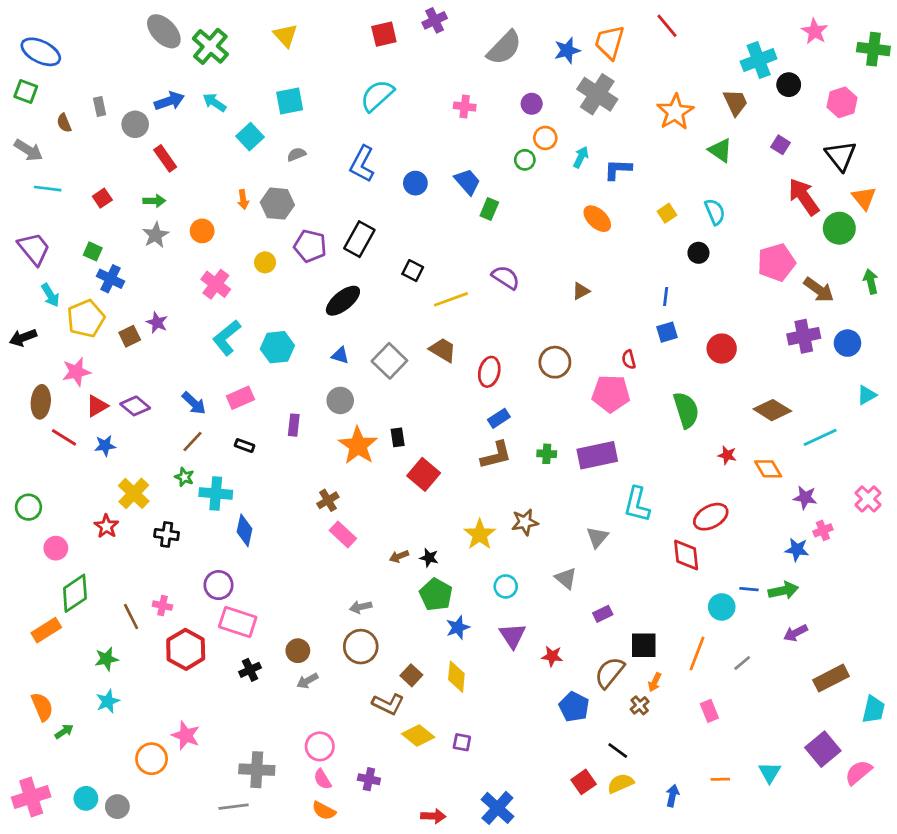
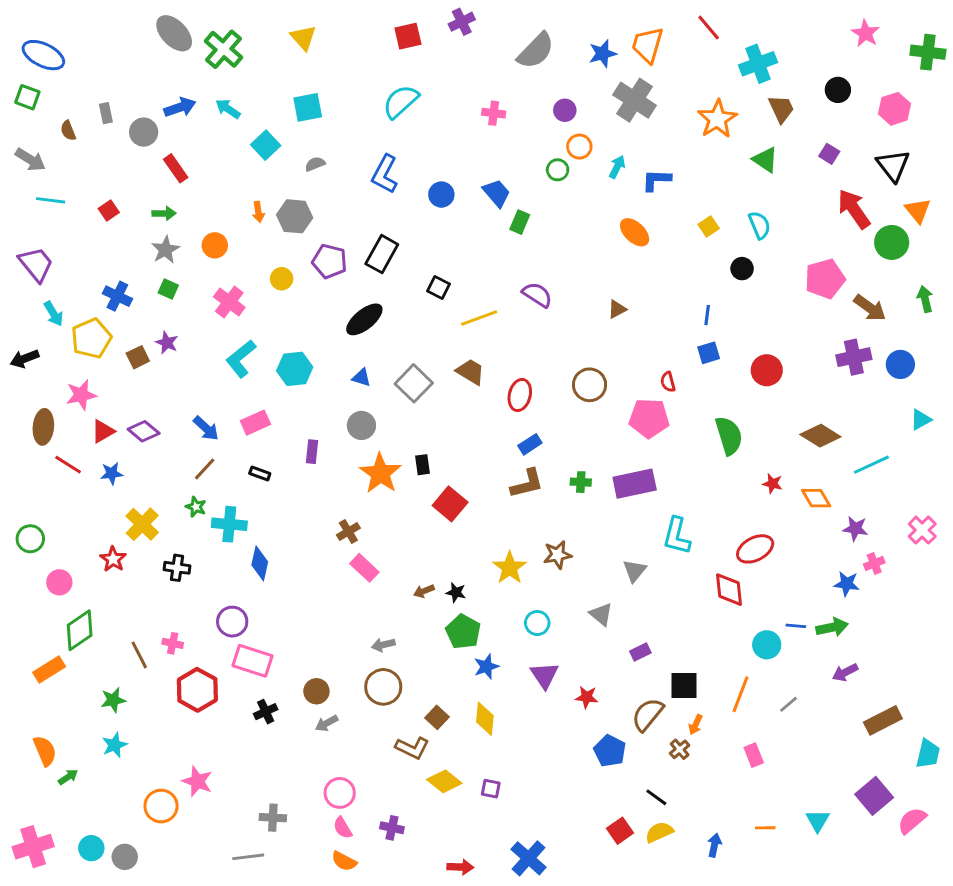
cyan cross: (759, 60) -> (758, 64), moved
green square: (93, 251) -> (168, 289), moved
gray cross: (257, 770) -> (273, 818), size x0.7

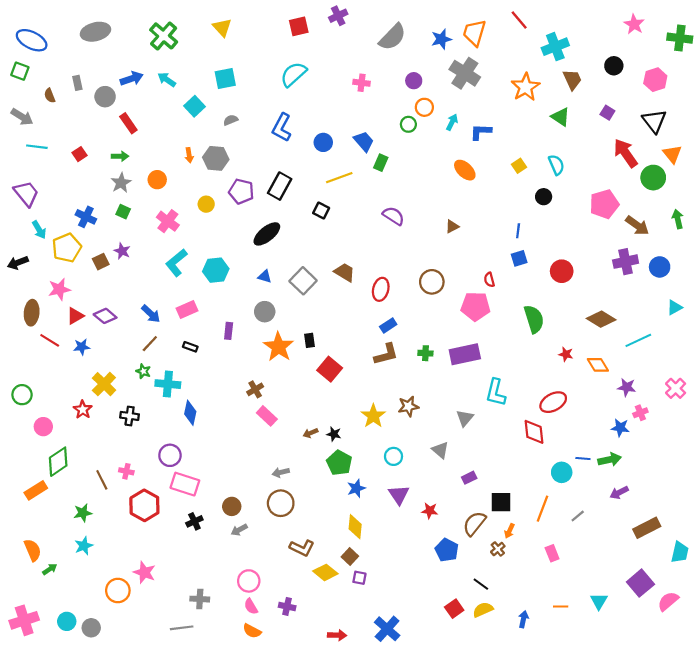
gray ellipse: (174, 33) -> (95, 32), moved, turned -60
yellow line: (479, 318) -> (339, 178), moved
brown square: (437, 717) -> (350, 556), moved

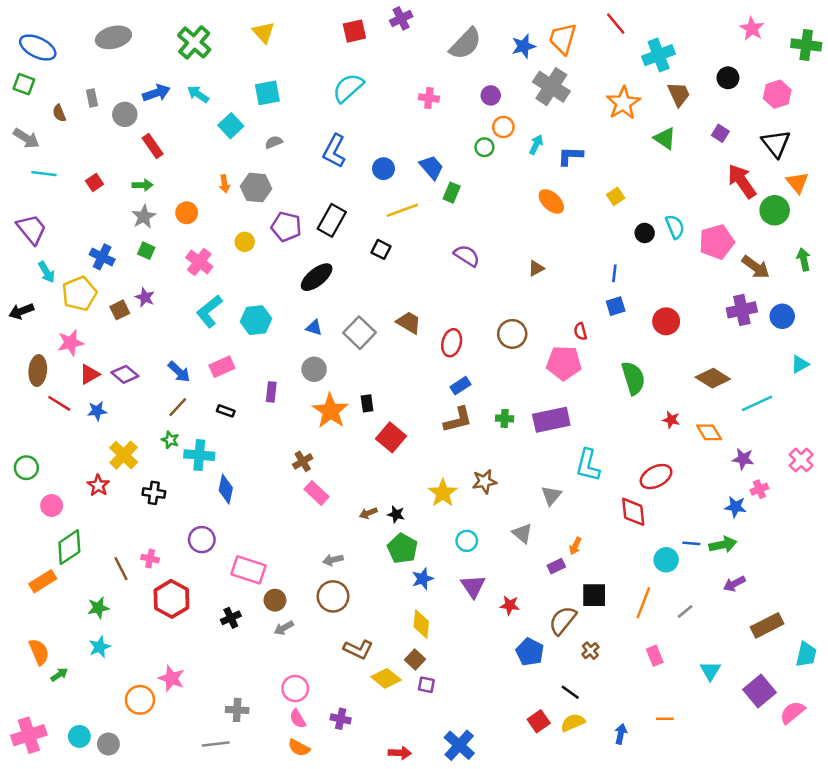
cyan semicircle: (556, 165) -> (675, 227), moved
pink rectangle: (185, 484) -> (248, 570), moved
orange arrow: (510, 531) -> (575, 546), moved
cyan triangle: (599, 601) -> (710, 671), moved

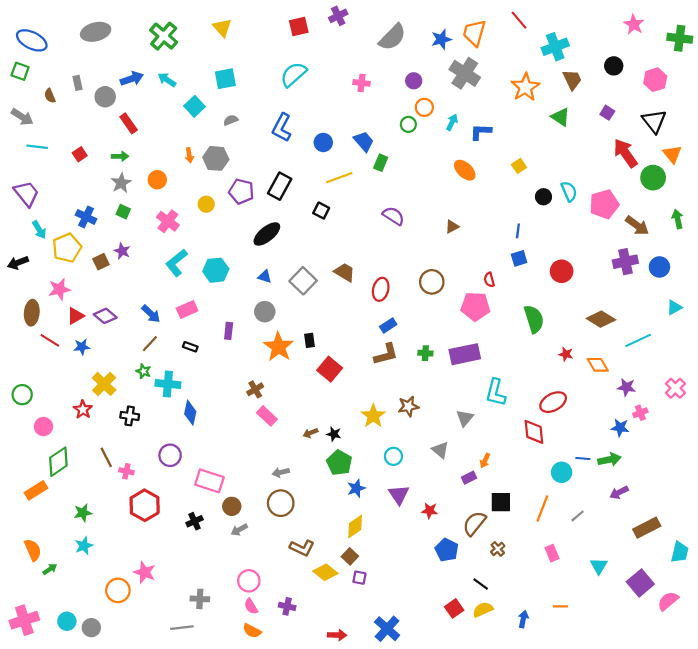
brown line: (121, 569) -> (106, 457), moved
yellow diamond: (421, 624) -> (355, 527), turned 50

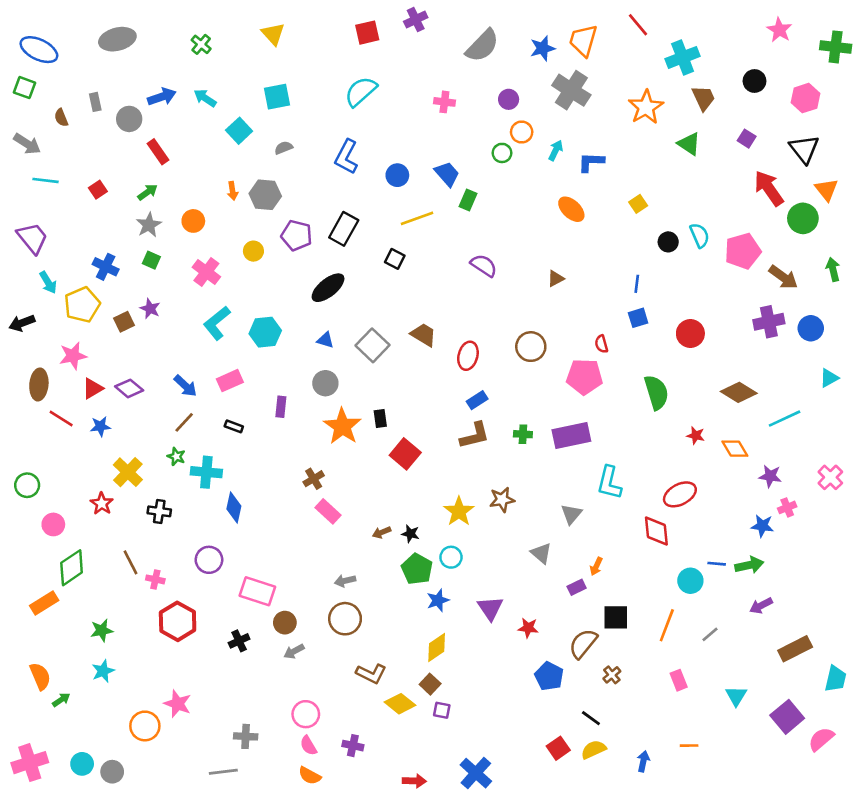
green cross: (164, 36) -> (201, 44), size x0.6
green arrow: (120, 156) -> (147, 192), turned -35
cyan circle: (393, 456) -> (451, 557), moved

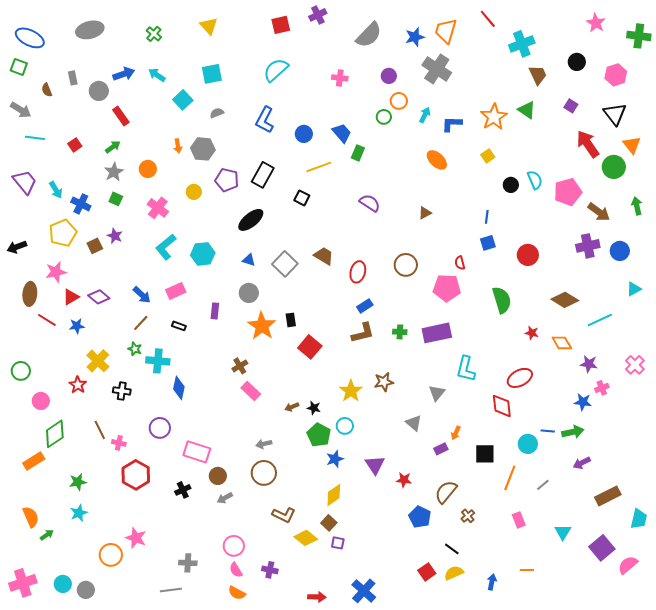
orange star: (646, 107) -> (494, 117), moved
cyan arrow: (48, 282) -> (56, 190), moved
black square: (616, 617) -> (485, 454), moved

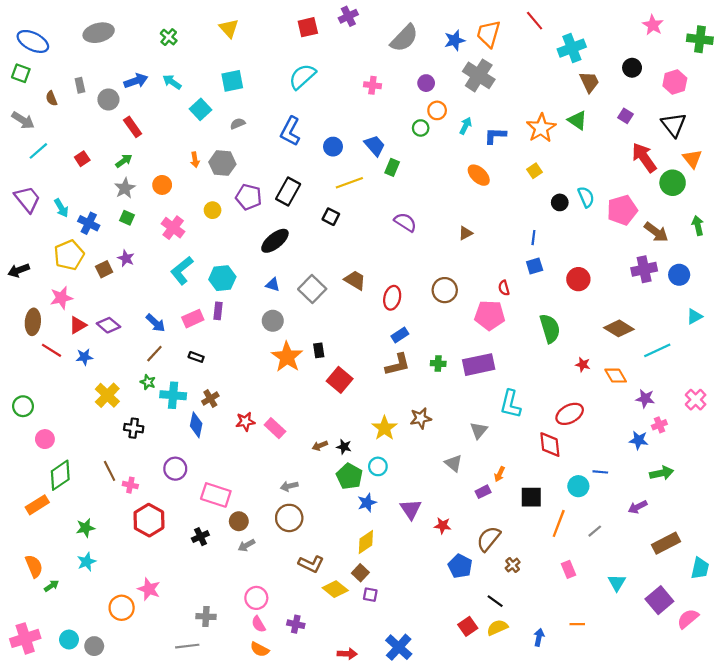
cyan line: (35, 138) -> (38, 151), turned -48
purple rectangle: (215, 311) -> (218, 311), moved
brown cross: (240, 366) -> (210, 399), moved
red star: (78, 385) -> (245, 422), moved, turned 30
green arrow: (573, 432) -> (662, 473), moved

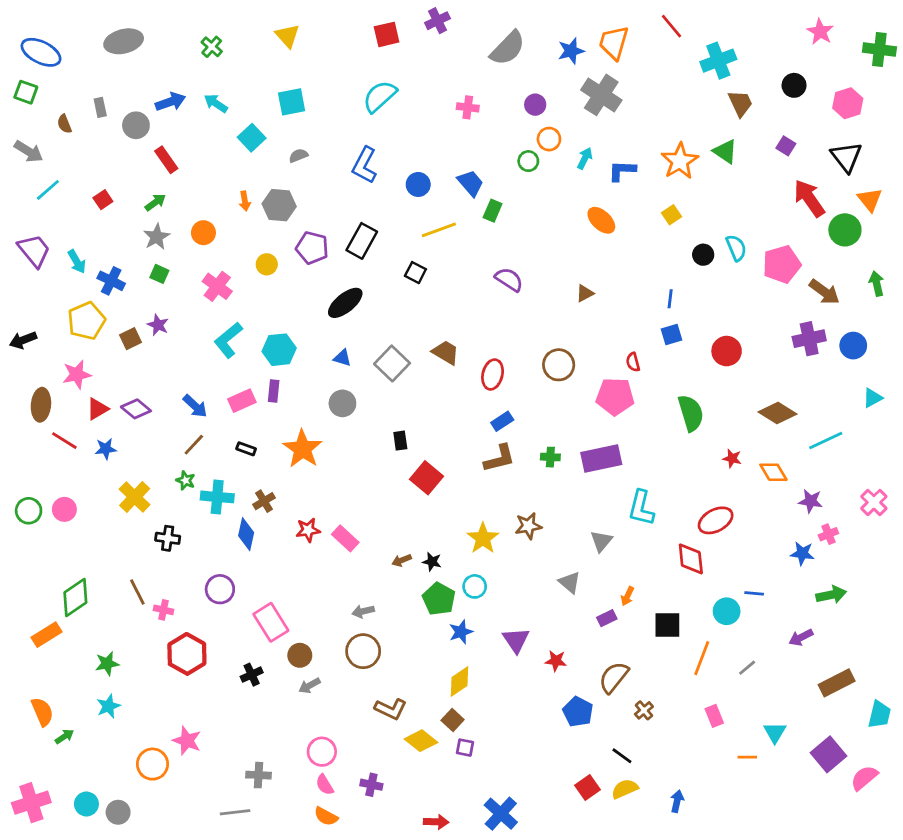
orange star: (287, 357) -> (303, 449), moved
pink circle: (45, 439) -> (64, 509), moved
pink rectangle: (216, 495) -> (271, 622), turned 40
orange line: (577, 624) -> (747, 757), moved

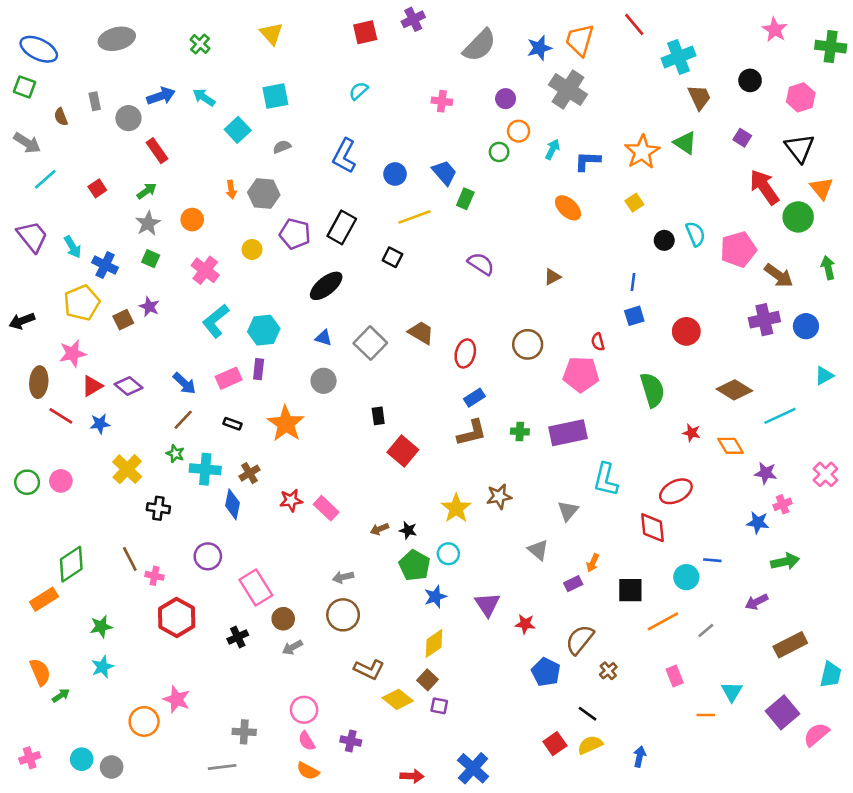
cyan semicircle: (380, 96) -> (359, 91), size x0.6
orange line: (702, 658) -> (663, 621), turned 40
pink cross: (31, 803) -> (30, 758), size x0.6

